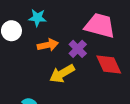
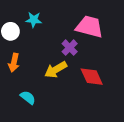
orange arrow: (48, 45) -> (14, 63), moved, turned 114
red diamond: (109, 64) -> (92, 77), moved

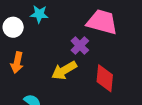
red diamond: (92, 77) -> (105, 78), turned 30

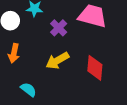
purple cross: (80, 46) -> (59, 28), moved

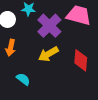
purple cross: (59, 28) -> (49, 26), size x1.6

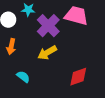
red diamond: (81, 60) -> (78, 77), moved, turned 65

